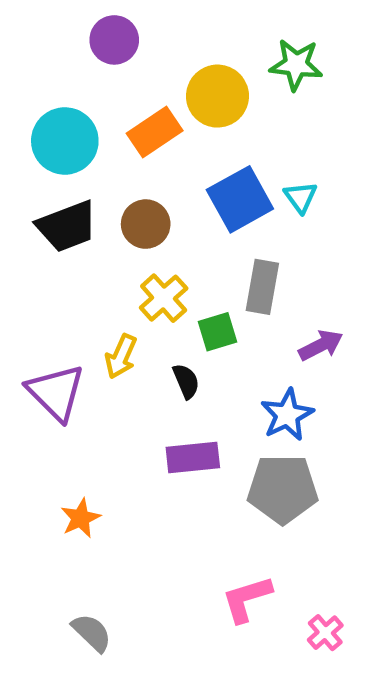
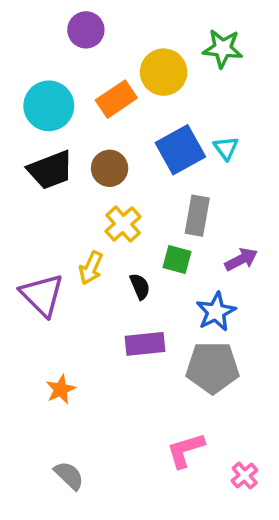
green square: (217, 332) -> (177, 259), moved, turned 32

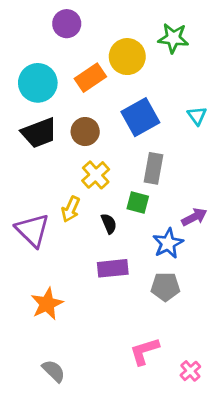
cyan triangle: (226, 148) -> (197, 116), moved
purple arrow: (241, 259) -> (194, 217), moved
gray pentagon: (213, 367) -> (165, 287), size x0.7
orange star: (61, 389) -> (47, 304), size x1.4

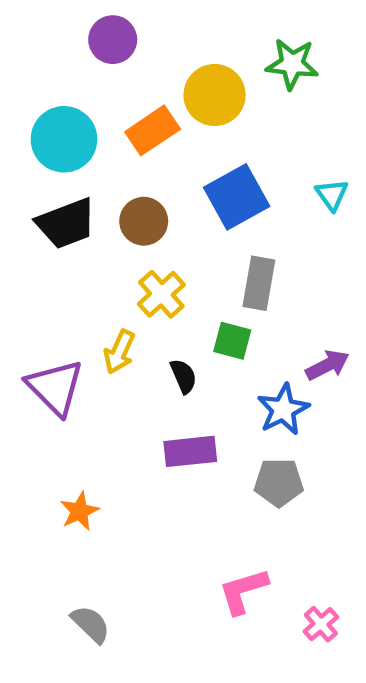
orange star: (47, 304) -> (79, 511), size x0.7

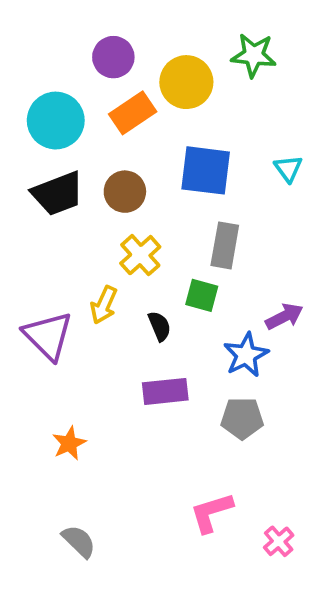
purple circle: (113, 40) -> (113, 57), moved
blue square: (237, 197) -> (206, 170), turned 36

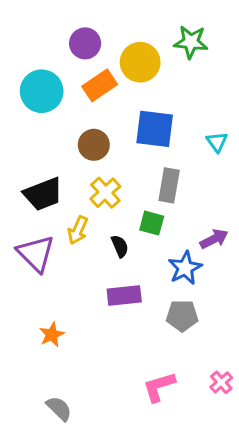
cyan triangle: (288, 169) -> (217, 142), moved
black trapezoid: (58, 194) -> (43, 194), moved
pink cross: (279, 541) -> (221, 382), moved

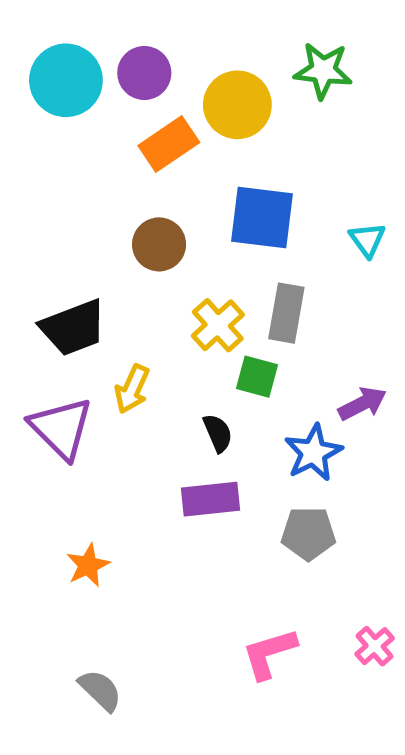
cyan circle: (42, 91) -> (66, 80), moved
yellow cross: (105, 193) -> (218, 325), moved
black semicircle: (120, 246) -> (218, 433), moved

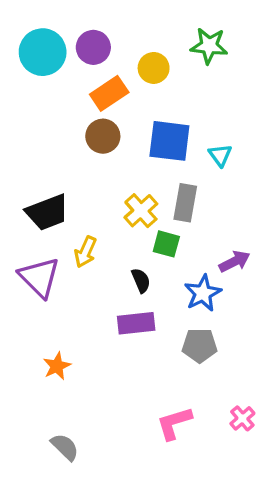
yellow circle: (237, 105) -> (154, 68), size x0.7
cyan triangle: (367, 240) -> (220, 155), moved
brown circle: (159, 244) -> (103, 136), moved

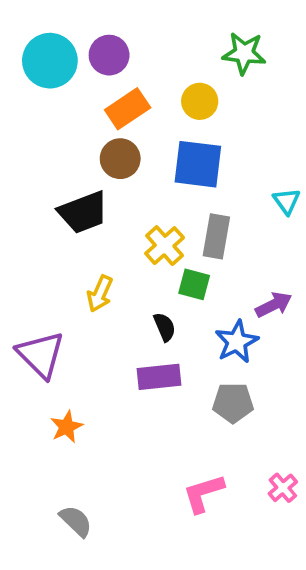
yellow circle: (154, 68) -> (200, 101), moved
cyan triangle: (220, 155) -> (287, 201), moved
black trapezoid: (47, 212) -> (83, 212), moved
purple triangle: (39, 277) -> (41, 355), moved

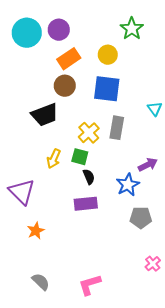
green star: (244, 53) -> (132, 29), turned 30
green square: (194, 284) -> (80, 157), moved
gray pentagon: (233, 403) -> (141, 218), moved
pink L-shape: (203, 493) -> (90, 285), moved

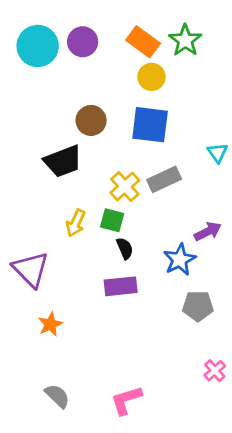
orange rectangle: (69, 59) -> (143, 42), moved, turned 70
gray rectangle: (117, 128) -> (164, 179), turned 55

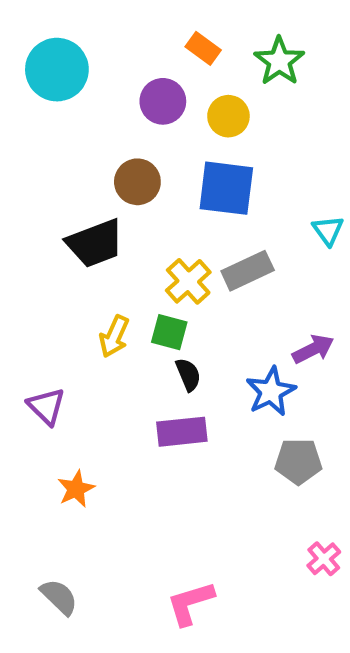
purple circle: (83, 42) -> (163, 101), moved
orange rectangle: (143, 42) -> (203, 48), moved, size x0.7
purple triangle: (31, 269) -> (46, 406), size x0.7
gray semicircle: (57, 396) -> (59, 597), moved

